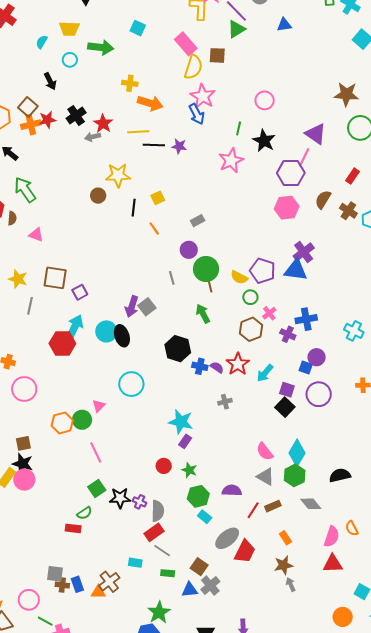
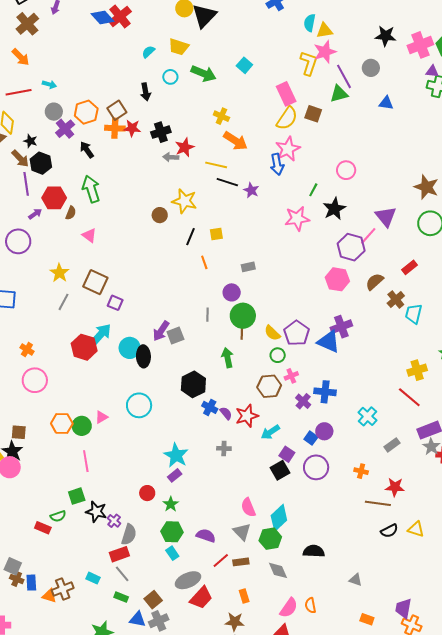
purple square: (80, 292) -> (115, 303), turned 35

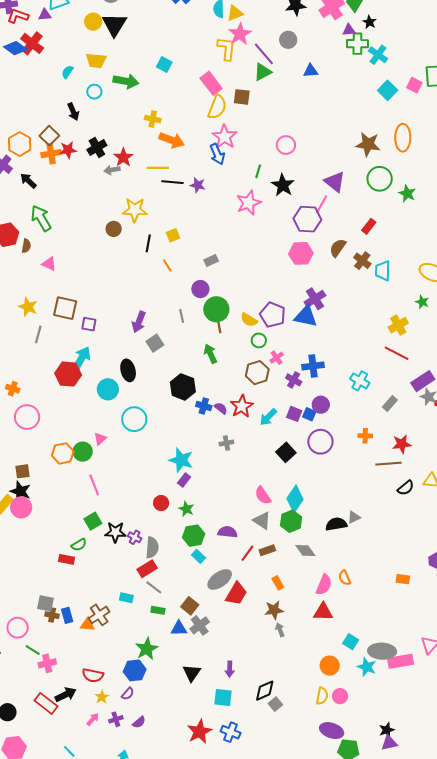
purple arrow: (161, 331) -> (139, 322), moved
cyan circle: (130, 348) -> (108, 389), moved
purple square: (287, 454) -> (294, 414), moved
gray triangle: (356, 580) -> (354, 517), moved, turned -32

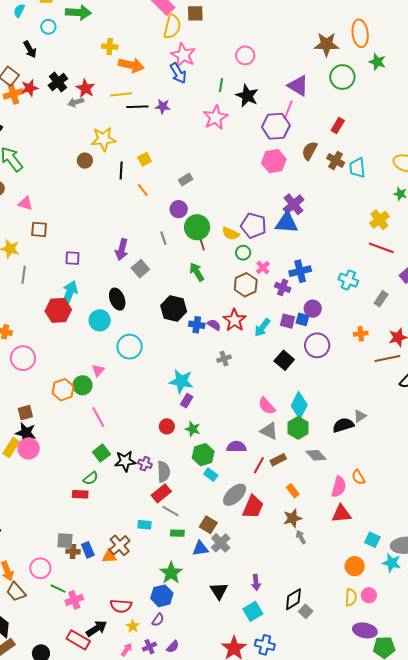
green star: (407, 194) -> (377, 62), moved
brown square: (65, 308) -> (39, 229), moved, size x0.7
cyan square: (223, 697) -> (253, 611), turned -30

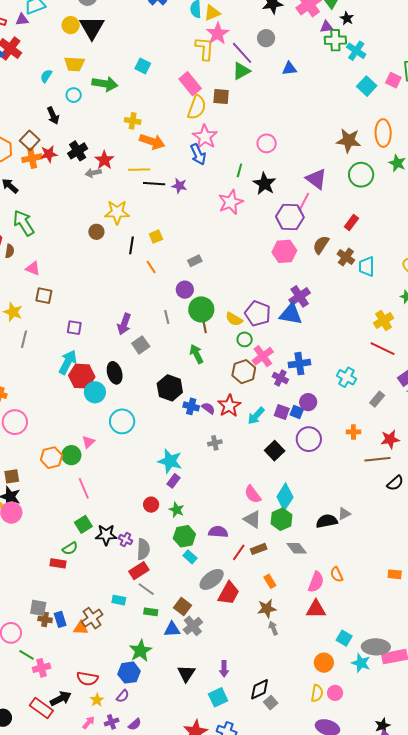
pink cross: (263, 268) -> (263, 356), size x1.5
red hexagon: (58, 310) -> (82, 376), moved

